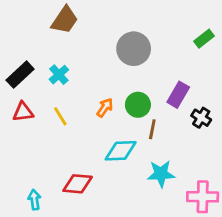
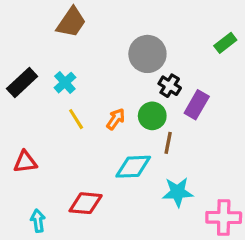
red triangle: (23, 112) -> (25, 162), moved
yellow line: (60, 116) -> (76, 119), moved
black cross: (201, 118) -> (170, 86), moved

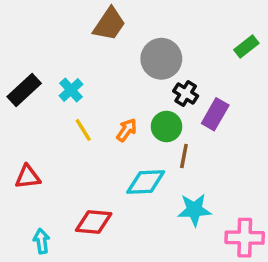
brown trapezoid: (71, 22) -> (109, 24), moved

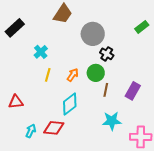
black rectangle: (24, 90) -> (15, 28), moved
purple rectangle: (215, 114) -> (133, 91), moved
yellow line: (83, 130) -> (48, 75), turned 48
cyan diamond: (146, 182) -> (70, 104), moved, turned -35
cyan arrow: (41, 241) -> (31, 131), moved, turned 32

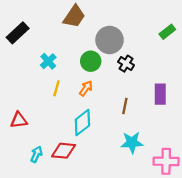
green circle: (96, 73) -> (91, 61), moved
purple rectangle: (133, 91) -> (160, 94), moved, turned -30

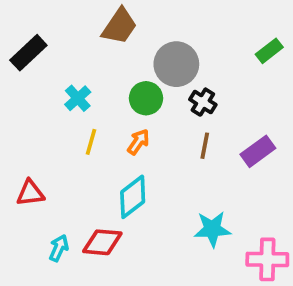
purple rectangle: (160, 94) -> (258, 151), turned 54
brown line: (125, 106) -> (205, 146), moved

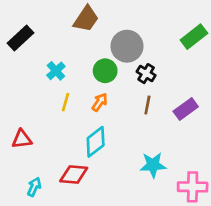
green rectangle: (269, 51) -> (194, 37), size x1.4
cyan arrow: (59, 248) -> (34, 187), moved

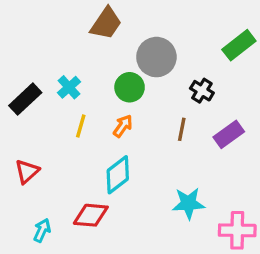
black rectangle: (20, 38) -> (25, 99), moved
black cross: (146, 74) -> (202, 91), moved
red triangle: (22, 139) -> (27, 171), turned -35

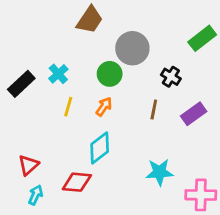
red triangle: (27, 171) -> (28, 165), moved

